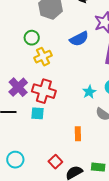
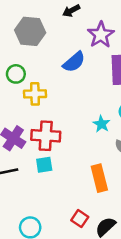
yellow cross: (43, 57) -> (35, 94), turned 36
orange rectangle: (78, 134) -> (99, 178), size x1.5

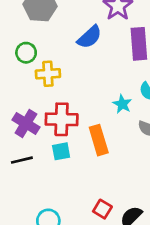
orange rectangle: (99, 178) -> (99, 140), moved

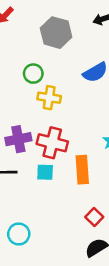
purple cross: (26, 123) -> (18, 139), turned 35
red square: (102, 209) -> (94, 217), moved

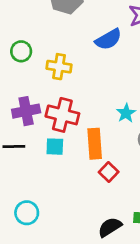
green circle: (33, 74) -> (21, 51), moved
red square: (94, 217) -> (109, 172), moved

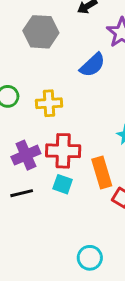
cyan square: (55, 147) -> (63, 184), turned 30
cyan circle: (27, 213) -> (90, 258), moved

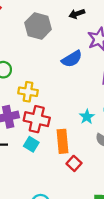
yellow cross: (49, 103) -> (28, 92), moved

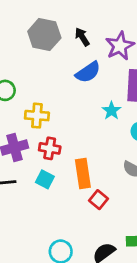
black arrow: (77, 14) -> (82, 37), moved, turned 80
cyan star: (87, 117) -> (111, 111), moved
red cross: (37, 119) -> (50, 148), size x0.7

